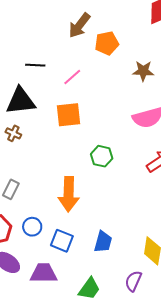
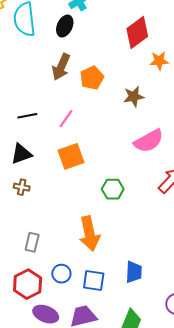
black triangle: (21, 101) -> (21, 154), size x0.7

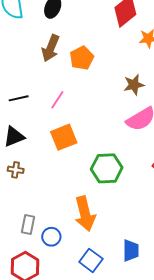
brown star: (134, 97) -> (134, 85), moved
green hexagon: (113, 189) -> (107, 168), size x1.4
blue circle: (61, 274) -> (51, 237), moved
blue square: (94, 280) -> (91, 260), turned 30

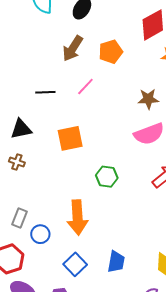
orange pentagon: (82, 58) -> (111, 52), moved
black line: (19, 98) -> (45, 92), moved
pink line: (57, 100) -> (85, 86), moved
green hexagon: (107, 168) -> (107, 177), size x0.7

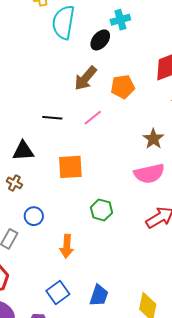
brown star: (148, 99) -> (153, 139), turned 30
orange arrow: (77, 217) -> (67, 246), size x0.7
blue circle: (40, 234) -> (34, 216), moved

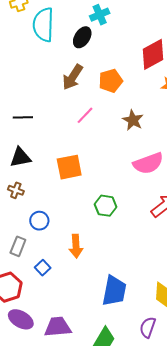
black line: (52, 118) -> (23, 117), moved
brown star: (153, 139) -> (133, 120), moved
blue square: (58, 292) -> (43, 268), moved, size x0.7
blue trapezoid: (99, 295) -> (114, 291), size x1.4

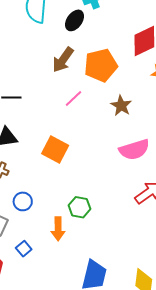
orange pentagon: (111, 81) -> (101, 65), size x1.4
orange square: (69, 167) -> (55, 149), turned 36
green hexagon: (106, 206) -> (79, 207), moved

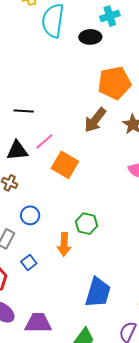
black ellipse: (75, 20) -> (90, 37), turned 50
brown arrow: (63, 60) -> (95, 120), moved
pink line: (73, 99) -> (44, 141), moved

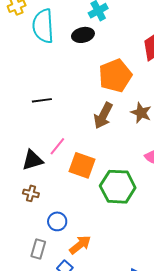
black line: (24, 111) -> (42, 100), moved
green hexagon: (86, 224) -> (118, 187), moved, size x1.6
orange arrow: (64, 244) -> (80, 245), moved, turned -120

